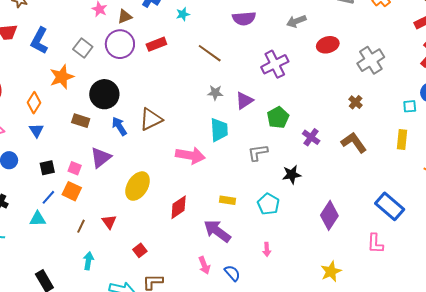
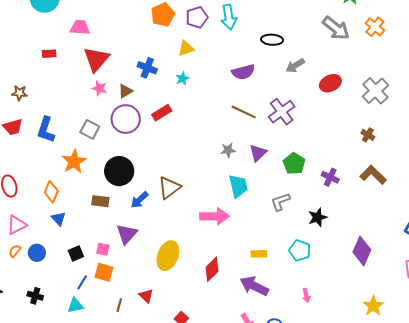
brown line: (210, 53) -> (244, 112), moved
blue arrow: (119, 126) -> (139, 200), turned -90

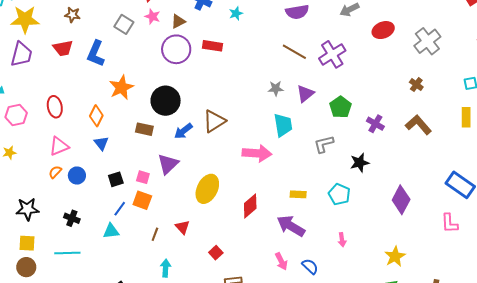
red rectangle: (162, 113) -> (213, 46), turned 36
gray square: (90, 129) -> (124, 24), moved
yellow star: (373, 306) -> (395, 256), moved

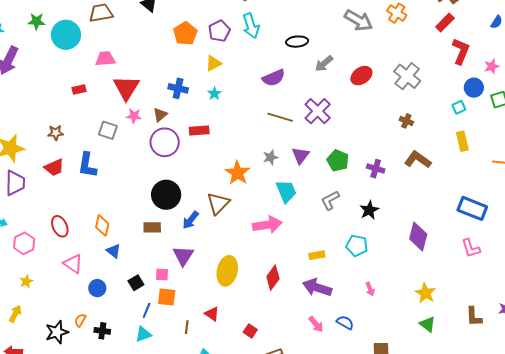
orange star: (121, 87) -> (238, 173), moved
pink triangle: (59, 146) -> (73, 264), turned -50
orange semicircle: (55, 172) -> (80, 320), moved

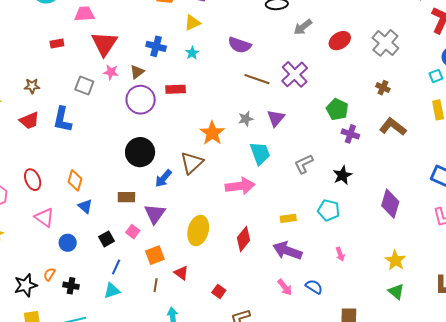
purple semicircle: (274, 78) -> (240, 45), moved, turned 40
green pentagon: (338, 161) -> (337, 109), moved
brown rectangle: (152, 227) -> (126, 197), moved
pink square: (162, 274) -> (133, 232), turned 32
orange square: (167, 297) -> (155, 255), moved, turned -30

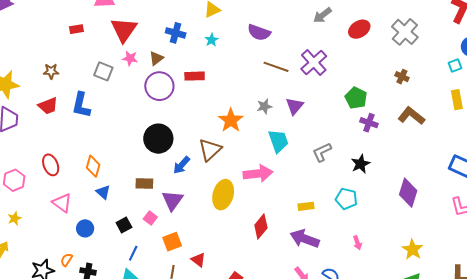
yellow ellipse: (198, 231) -> (223, 195), moved

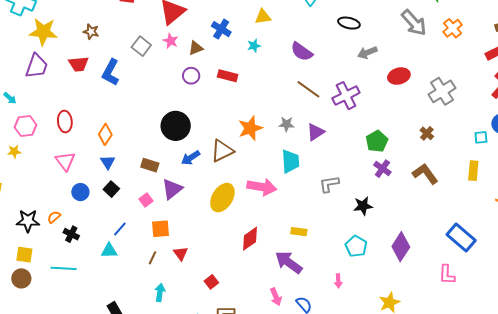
purple circle: (159, 86) -> (191, 76), size x0.6
cyan pentagon: (346, 199) -> (356, 246), moved
yellow star: (14, 218) -> (14, 152), moved
black square: (124, 225) -> (111, 189), moved, turned -35

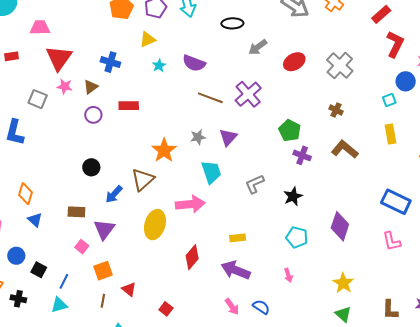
cyan star: (254, 46) -> (159, 65), moved
black circle: (176, 126) -> (91, 167), size x0.6
black square: (111, 189) -> (39, 270), moved

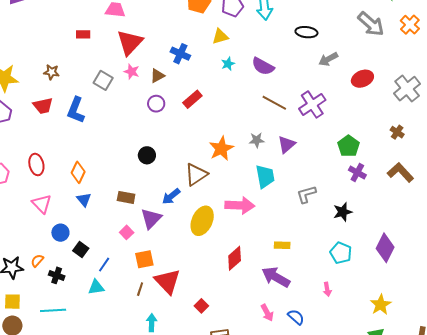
red rectangle: (129, 106) -> (192, 99), turned -48
blue arrow: (114, 194) -> (171, 196), moved
red triangle: (129, 289) -> (167, 281), size x1.8

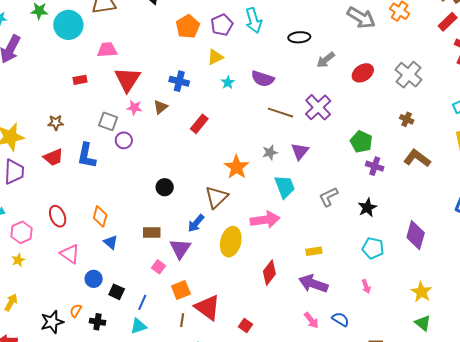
purple circle: (156, 104) -> (124, 140), moved

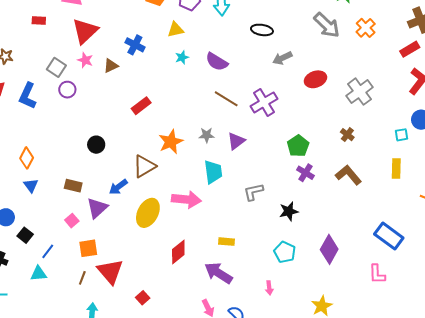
red rectangle: (199, 124) -> (141, 106), moved

